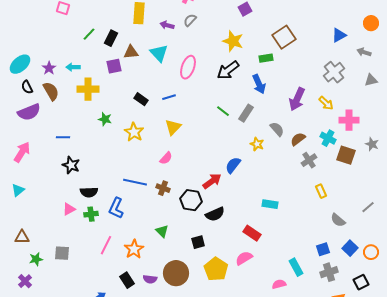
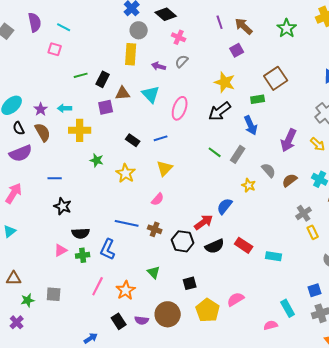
green line: (89, 34) -> (81, 75), turned 32
gray cross: (309, 160) -> (304, 213), moved
cyan rectangle: (270, 204) -> (274, 256), moved
black semicircle: (215, 214) -> (215, 246), moved
red rectangle: (252, 233) -> (244, 245), moved

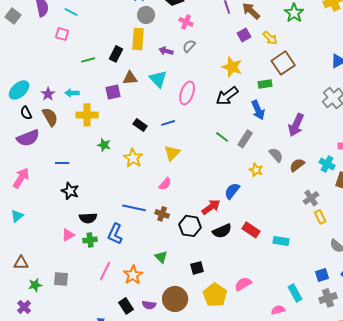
black rectangle: (103, 79) -> (116, 54), moved
yellow arrow: (318, 144) -> (270, 38), moved

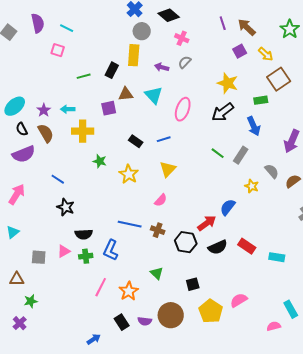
blue line: (62, 163) -> (58, 179), turned 32
gray square: (61, 279) -> (39, 257), moved

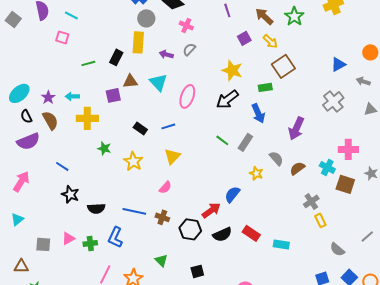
brown arrow: (247, 27) -> (264, 16), moved
black semicircle: (84, 234) -> (96, 208), moved

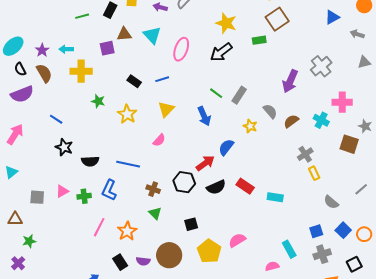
gray cross: (333, 101) -> (321, 66), moved
blue arrow: (258, 113) -> (204, 116), moved
brown square: (345, 184) -> (349, 144), moved
brown cross: (162, 217) -> (153, 189), moved

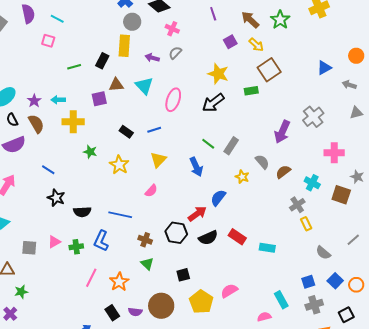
cyan cross: (321, 120) -> (312, 183), moved

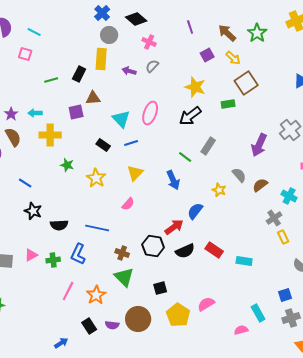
cyan triangle: (144, 86) -> (121, 119), moved
gray rectangle: (231, 146) -> (208, 146), moved
green triangle: (147, 264) -> (124, 277), size x1.5

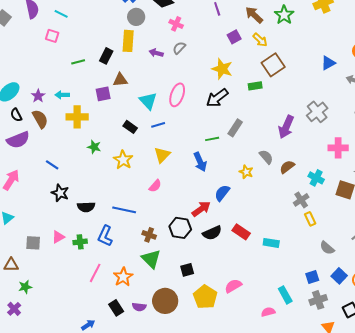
green line: (185, 157) -> (212, 139), turned -48

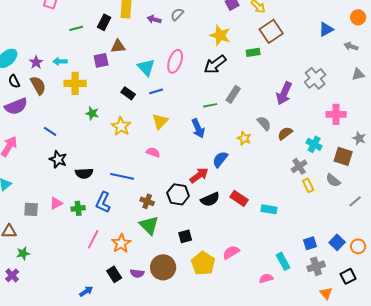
pink semicircle: (155, 186) -> (153, 152), turned -112
gray semicircle: (327, 248) -> (333, 180), moved

